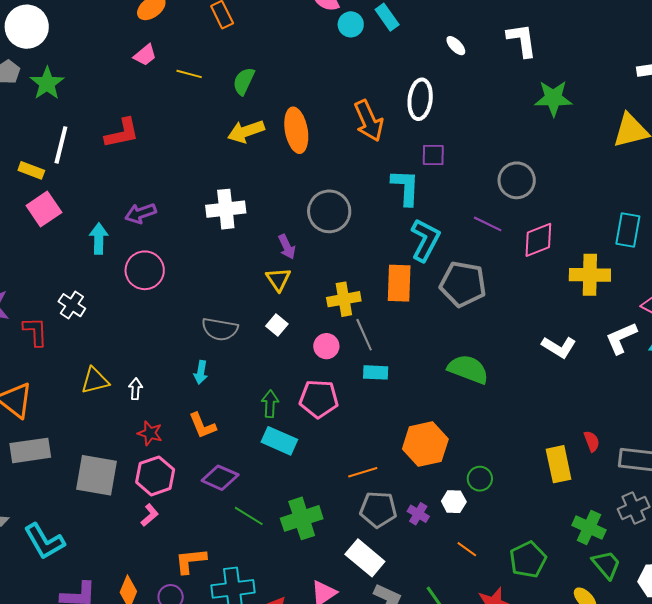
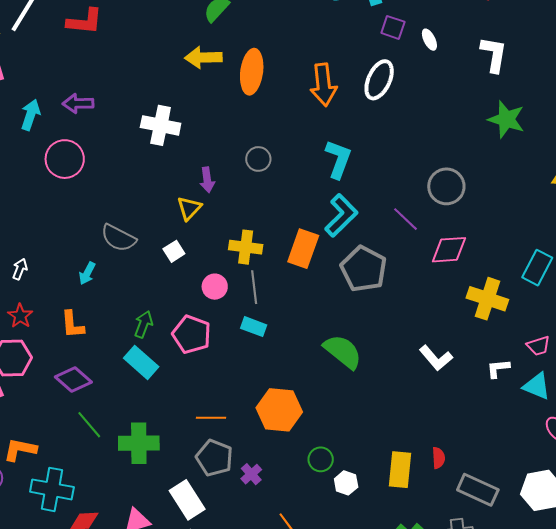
purple square: (433, 155) -> (393, 27), moved
gray circle: (329, 211) -> (258, 159), size x0.6
white L-shape: (621, 338) -> (498, 368), size x0.7
white hexagon: (454, 502) -> (346, 483), moved

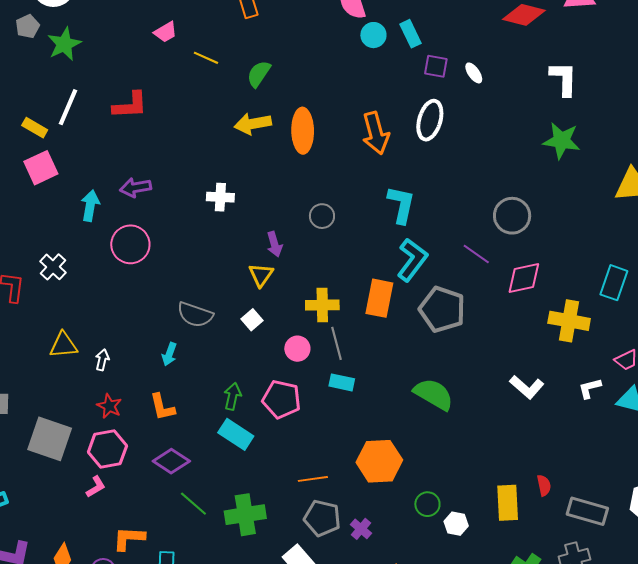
white L-shape: (494, 54) -> (564, 79), moved
white cross: (161, 125) -> (220, 197), size x0.7

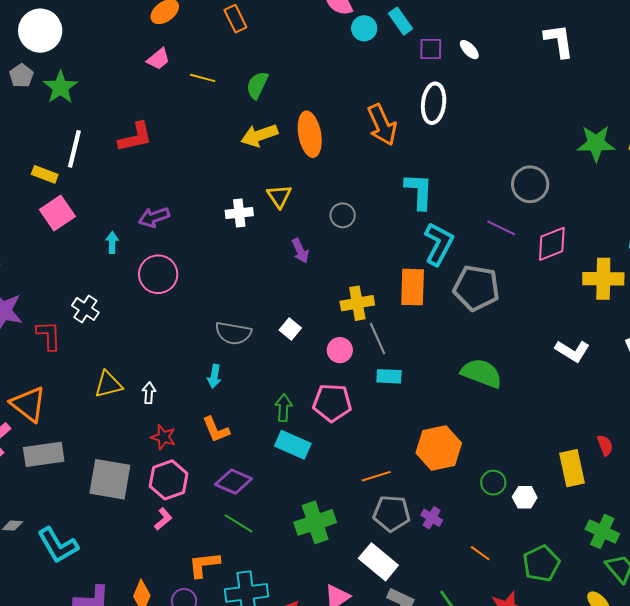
green star: (561, 141) -> (596, 143), moved
cyan arrow: (90, 206) -> (112, 242), size x0.7
yellow triangle: (261, 275) -> (279, 196), moved
green line: (193, 504) -> (238, 523), moved

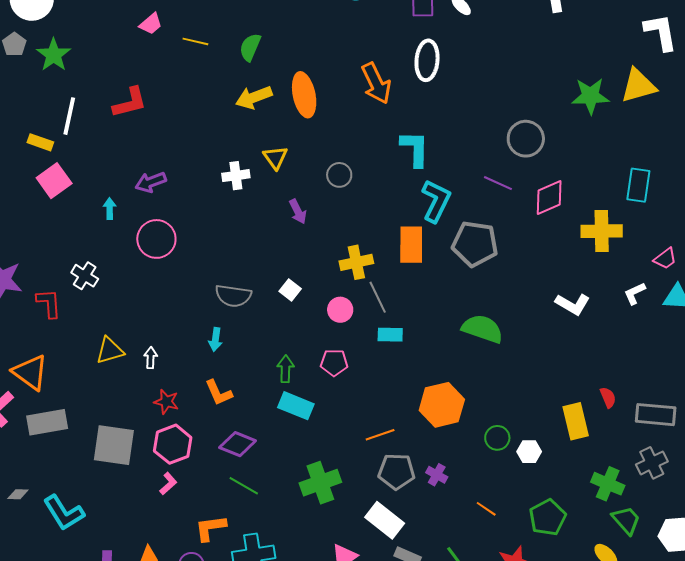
pink pentagon: (332, 403) -> (334, 363), size x0.7

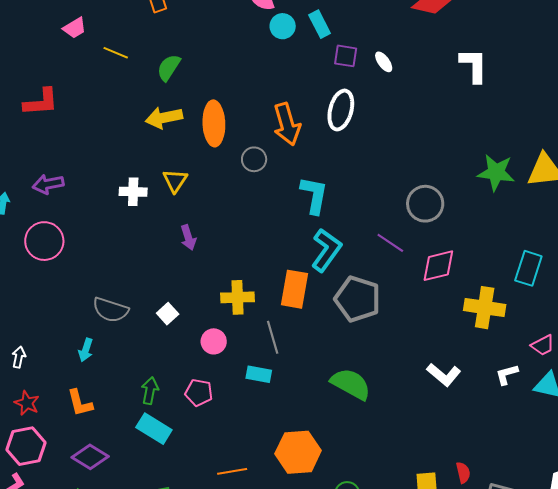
gray circle: (339, 175) -> (254, 159), moved
gray line: (378, 297) -> (273, 337), moved

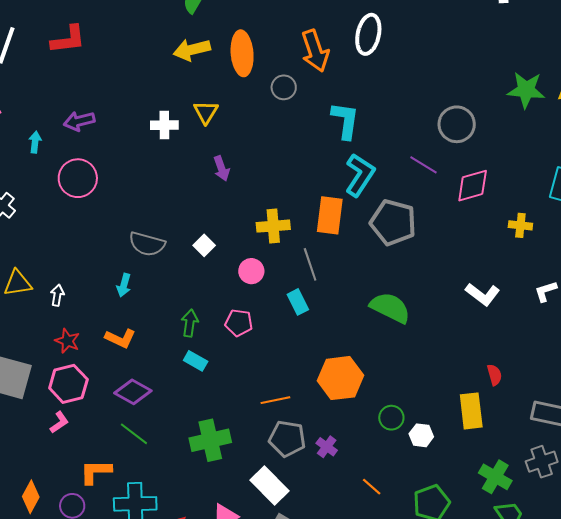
yellow cross: (485, 308) -> (520, 225), size x0.6
cyan rectangle: (259, 374) -> (298, 302), turned 55
orange L-shape: (80, 403) -> (120, 338), turned -48
cyan rectangle: (154, 429) -> (196, 361), size x0.7
red semicircle: (463, 473) -> (494, 375), moved

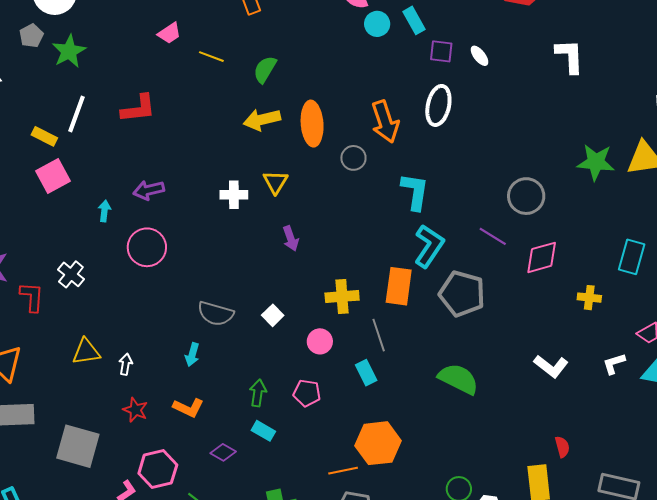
orange hexagon: (340, 378) -> (378, 443), moved
pink hexagon: (68, 384) -> (158, 469), moved
purple diamond: (133, 392) -> (223, 452), moved, size x0.7

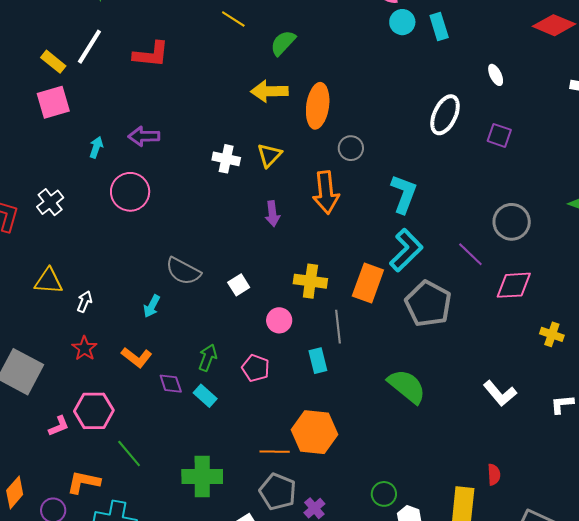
purple square: (441, 51) -> (499, 135), moved
orange arrow: (385, 122) -> (326, 192), moved
purple diamond: (223, 452) -> (171, 384), moved, turned 30

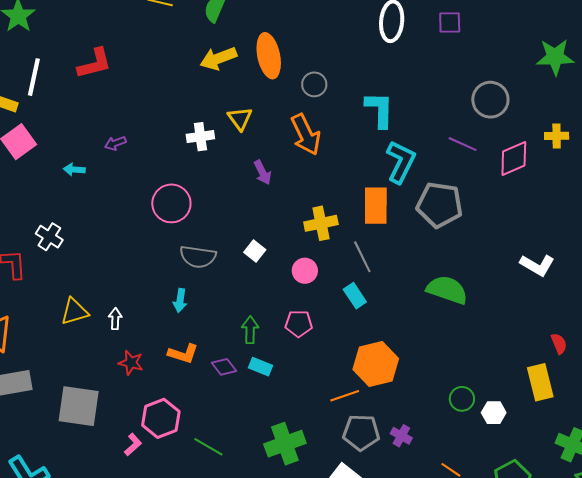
purple arrow: (144, 136) -> (115, 143), size x0.7
cyan arrow: (96, 147) -> (74, 170), turned -85
pink circle: (130, 192) -> (171, 203), moved
yellow cross: (552, 334) -> (557, 136), moved

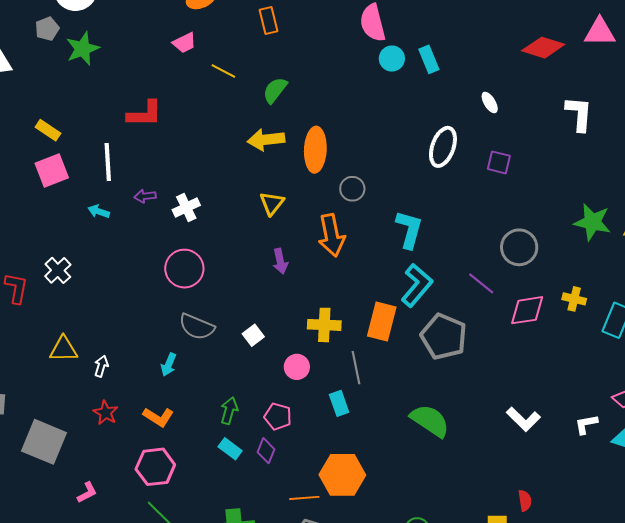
white line: (34, 77) -> (108, 162), moved, turned -30
white cross: (200, 137) -> (186, 207), moved, turned -32
purple diamond: (224, 367) -> (266, 451), moved, turned 45
pink hexagon: (161, 418) -> (155, 467), moved

